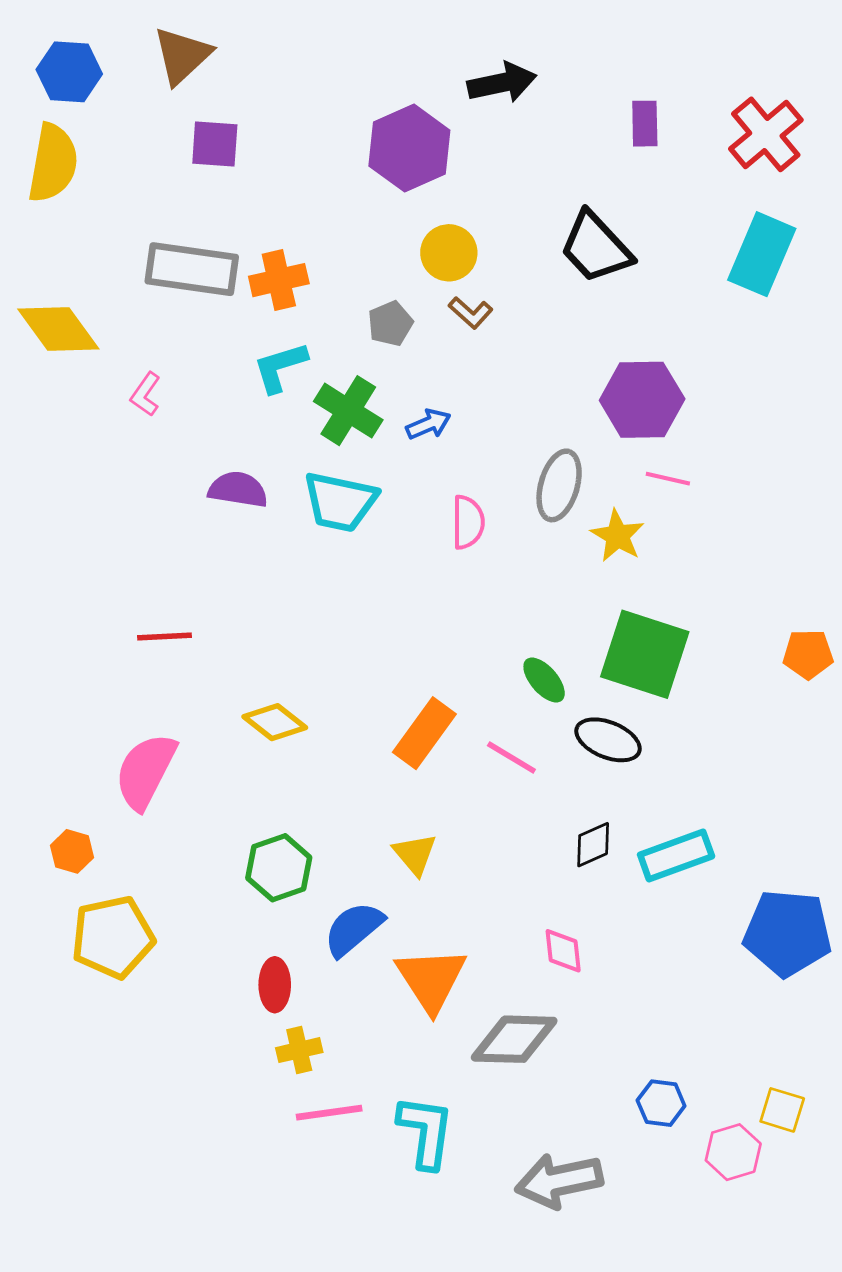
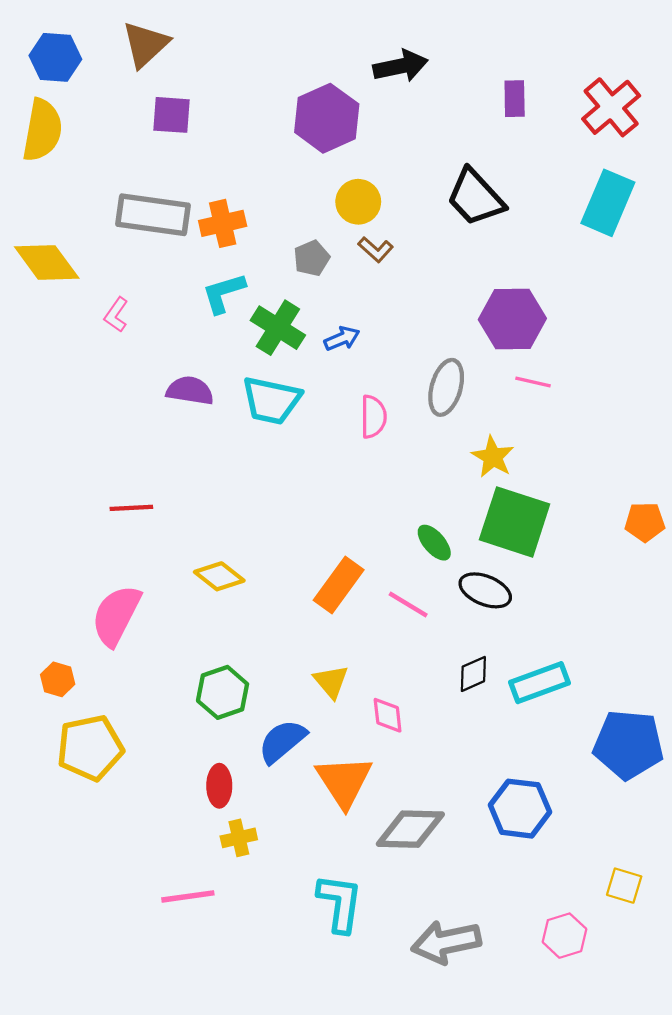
yellow star: (618, 536) -> (493, 457), moved
pink diamond: (563, 951) -> (388, 715), moved
blue hexagon: (661, 1103) -> (520, 809), moved, size x1.6
pink line: (329, 1113) -> (188, 896), moved
pink hexagon: (733, 1152) -> (564, 936), moved

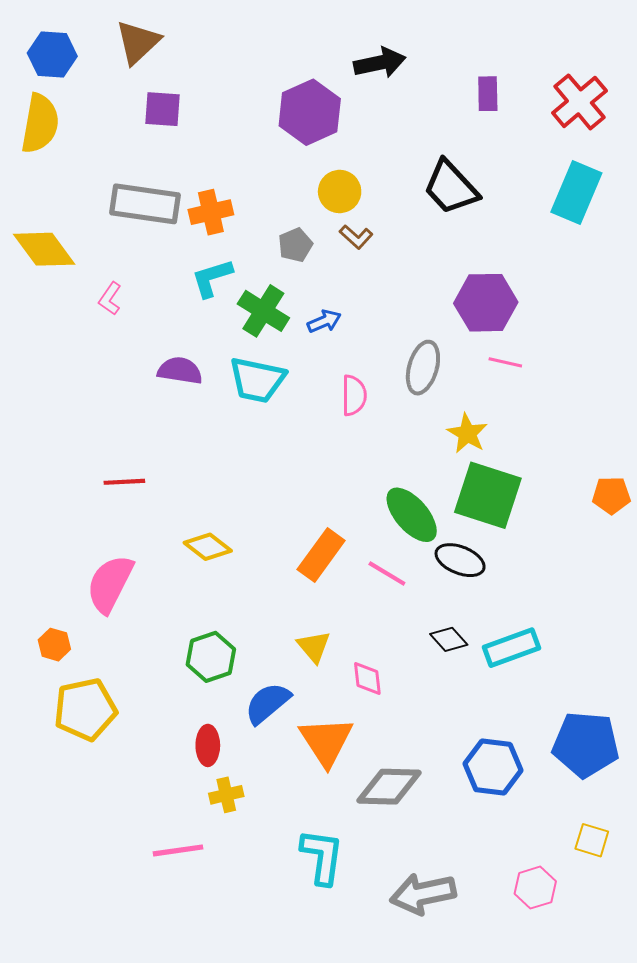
green ellipse: (434, 543) -> (412, 515), size x1.6
black diamond: (473, 674) -> (449, 639), turned 72
blue pentagon: (629, 745) -> (586, 744), moved

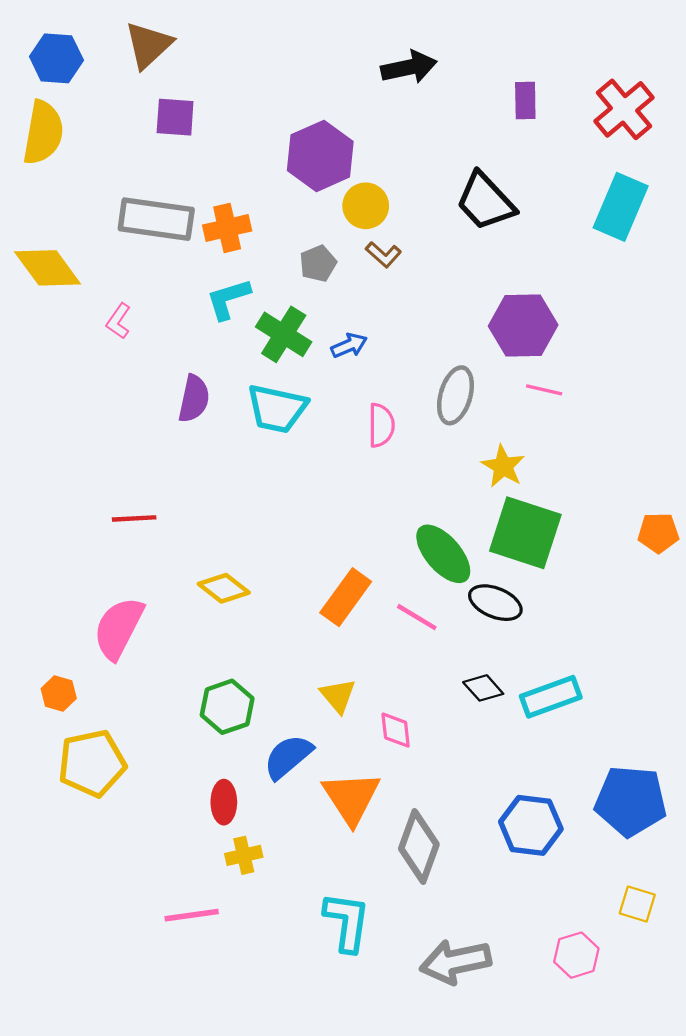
purple hexagon: (310, 112) -> (320, 156), moved
purple semicircle: (180, 371) -> (194, 399), turned 93
gray diamond: (389, 787) -> (419, 846), turned -72

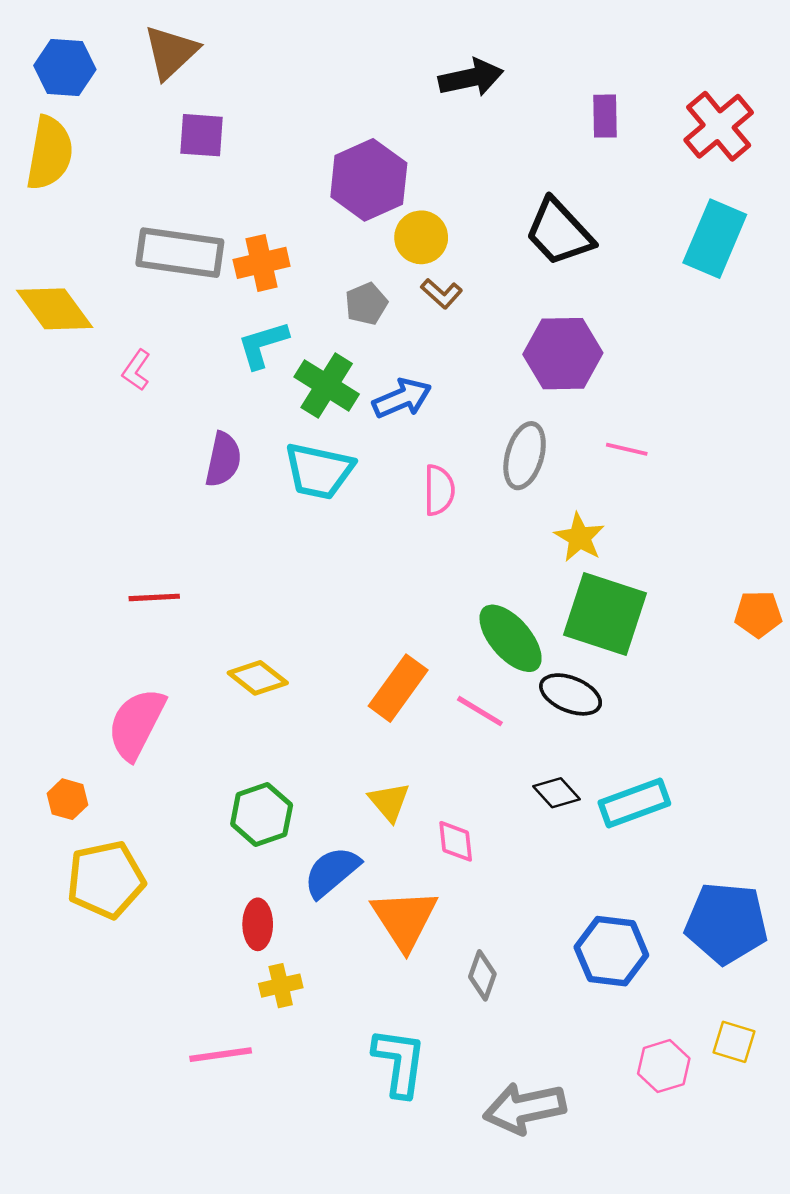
purple hexagon: (523, 326) -> (563, 354), moved
blue arrow: (349, 345) -> (402, 398), size x1.4
gray diamond: (419, 846) -> (482, 975), size x0.6
pink hexagon: (576, 955) -> (664, 1066), moved

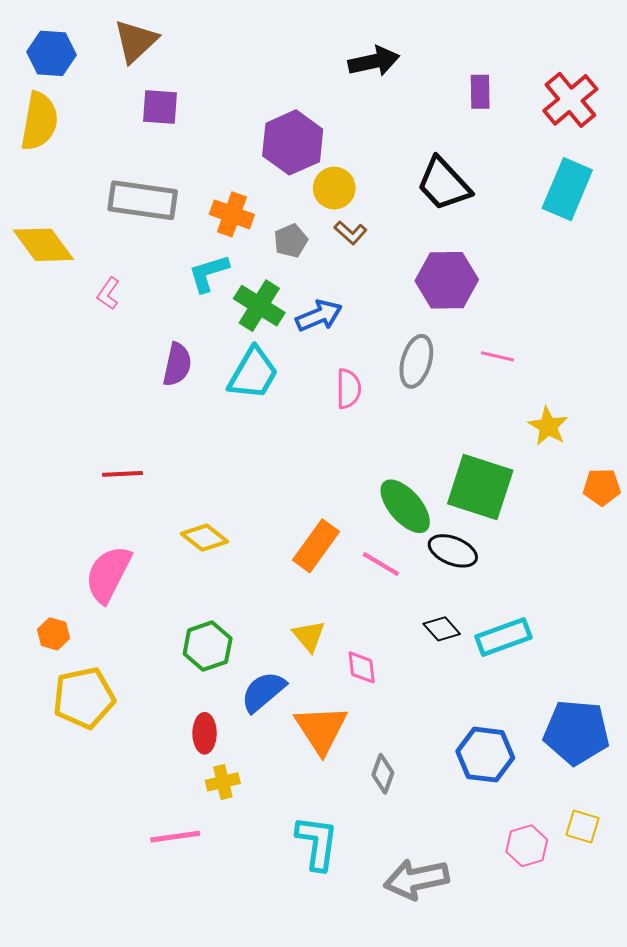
orange cross: (262, 263) -> (232, 214), moved, turned 33
cyan trapezoid: (319, 471) -> (253, 374), turned -72
yellow star: (579, 537) -> (548, 426), moved

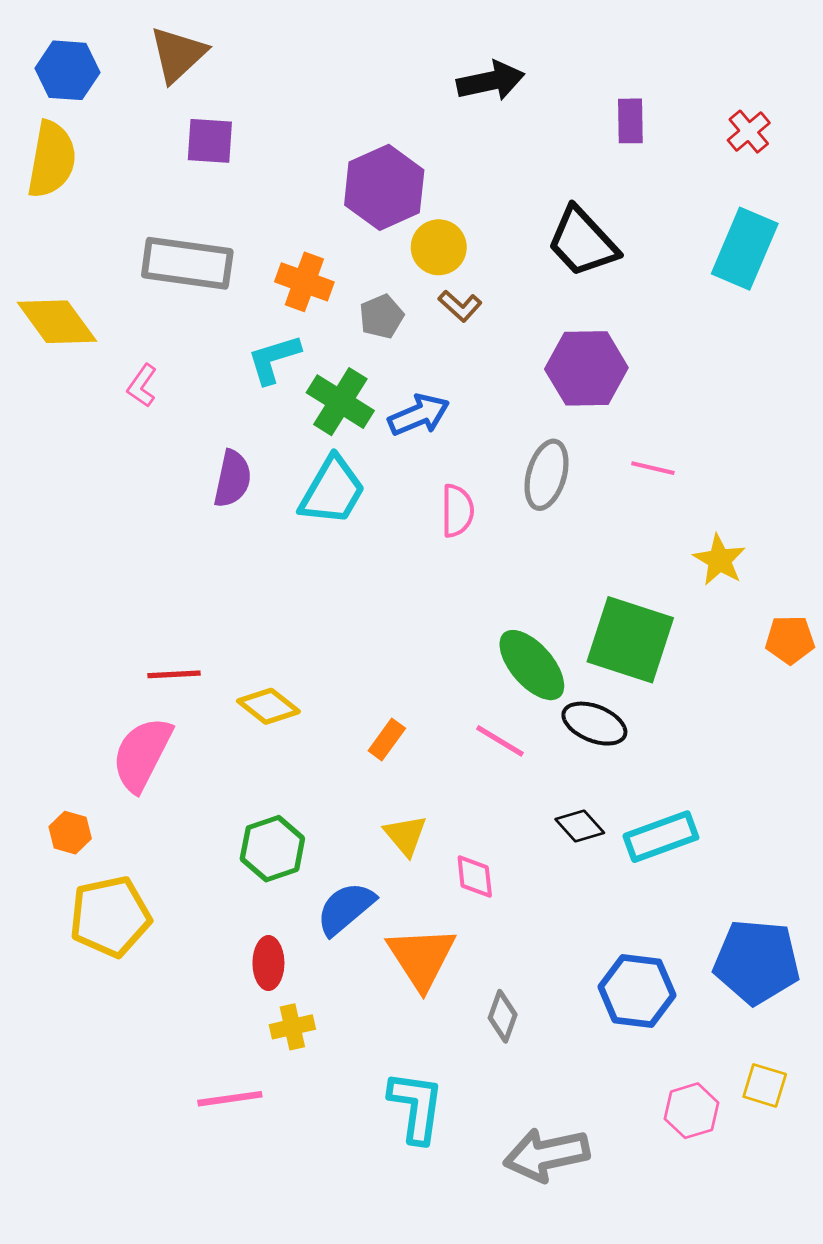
red cross: (570, 100) -> (749, 132), size x0.6
red line: (122, 474) -> (174, 674), moved
orange rectangle: (316, 546) -> (387, 740), moved, size x0.6

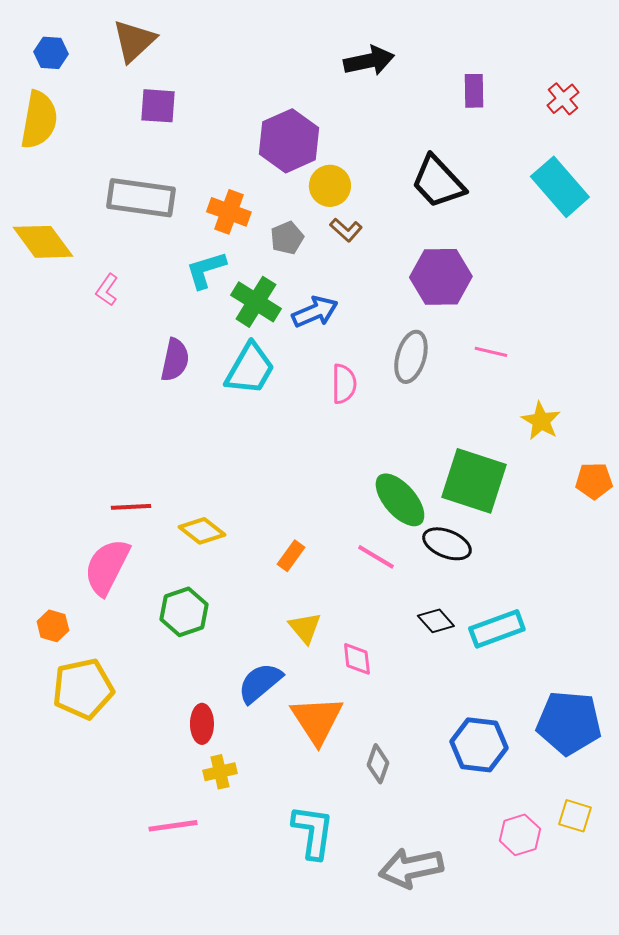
blue hexagon: (68, 70) -> (51, 53), size x0.7
cyan rectangle: (745, 249) -> (560, 187), turned -64
green hexagon: (272, 849) -> (184, 612), moved

